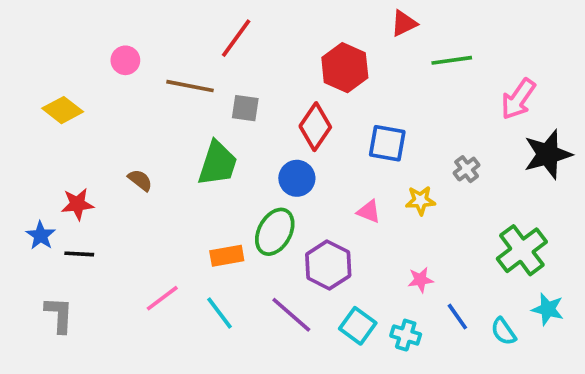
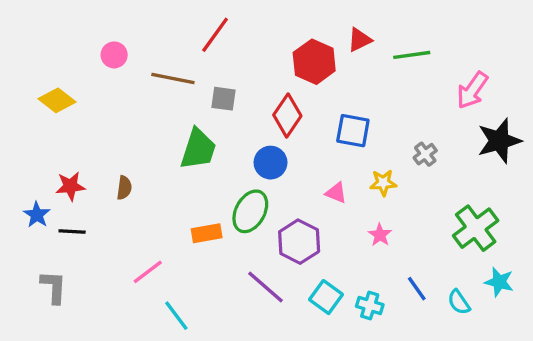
red triangle: (404, 23) -> (360, 40), moved
brown semicircle: (140, 180) -> (124, 188), moved, turned 60
pink star: (420, 280) -> (380, 235), moved, turned -30
cyan line: (219, 313) -> (176, 316), moved

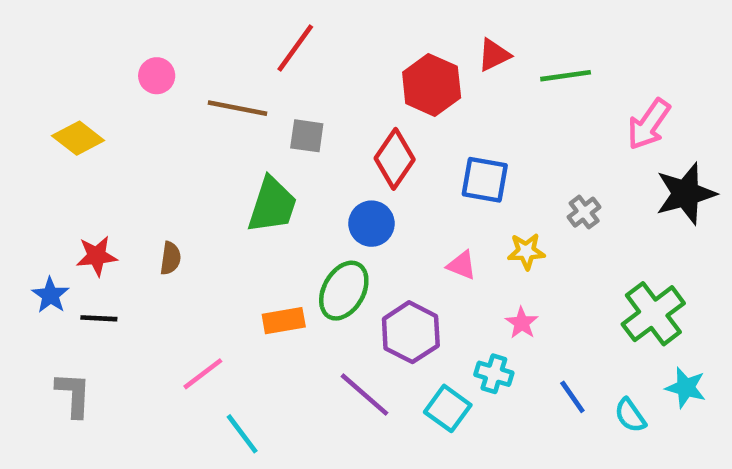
cyan cross: (370, 305) -> (494, 374), moved

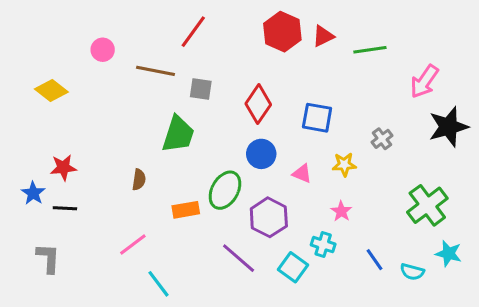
red hexagon: (432, 85) -> (282, 32), moved
blue circle: (371, 224) -> (261, 154), moved
brown semicircle: (171, 258) -> (139, 180), moved
cyan semicircle: (630, 415) -> (412, 272), turned -40

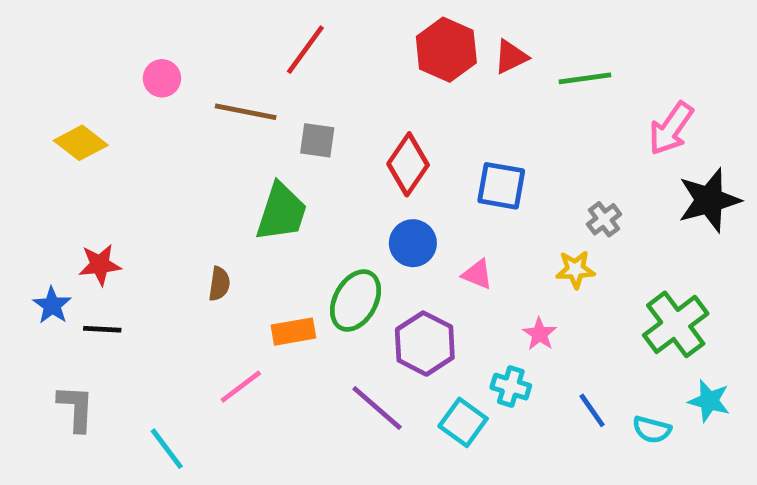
yellow star: (344, 164) -> (575, 269), moved
pink line: (133, 245) -> (241, 387), moved
cyan line: (159, 284) -> (167, 449), moved

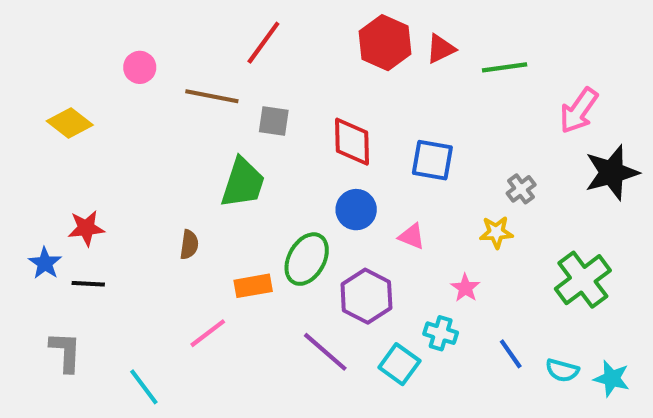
red diamond: (408, 164) -> (352, 142), turned -36
cyan star: (709, 401) -> (612, 379), moved

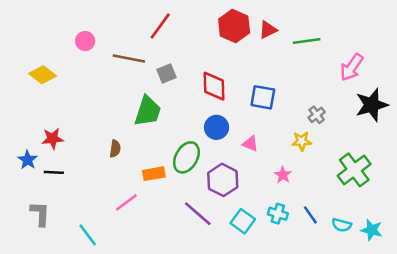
gray square: (274, 121) -> (166, 74), turned -30
cyan cross: (441, 333) -> (278, 214), moved

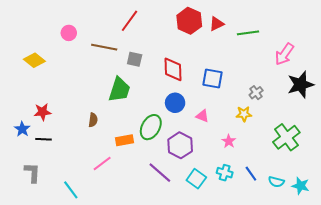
gray square: (166, 74) -> (135, 59), turned 35

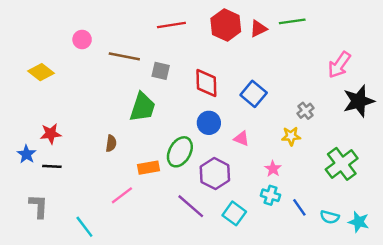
red line: (130, 21) -> (171, 25), moved, turned 45
green line: (248, 33) -> (292, 21), moved
blue square: (213, 78) -> (254, 94), turned 30
cyan cross: (225, 173) -> (270, 195), moved

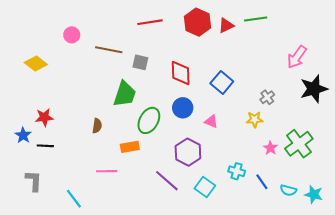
green ellipse: (180, 152) -> (149, 120), moved
pink star: (273, 169) -> (270, 148), moved
pink line: (122, 195) -> (107, 171), turned 36

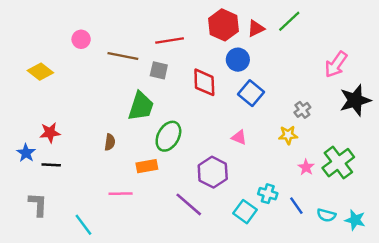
green line: (256, 19) -> (289, 21), turned -35
red line: (150, 22) -> (170, 40), moved
blue circle: (183, 108) -> (238, 60), moved
cyan square: (205, 187) -> (245, 212), moved

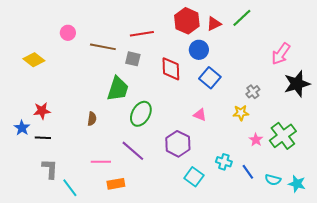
orange rectangle: (147, 166) -> (116, 184), moved
gray L-shape: (38, 204) -> (50, 169), moved
purple line: (189, 204) -> (133, 151), moved
cyan square: (245, 212) -> (194, 177), moved

